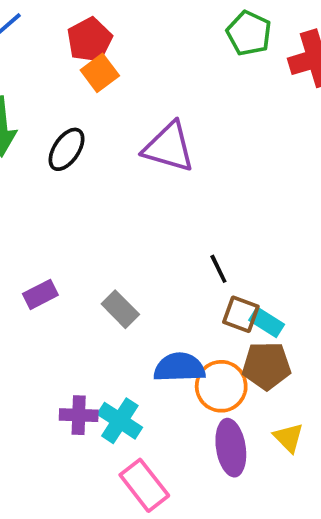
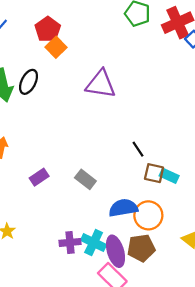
black ellipse: (67, 149) -> (29, 82), moved
brown pentagon: (267, 366) -> (141, 248), moved
purple ellipse: (231, 448) -> (116, 251), moved

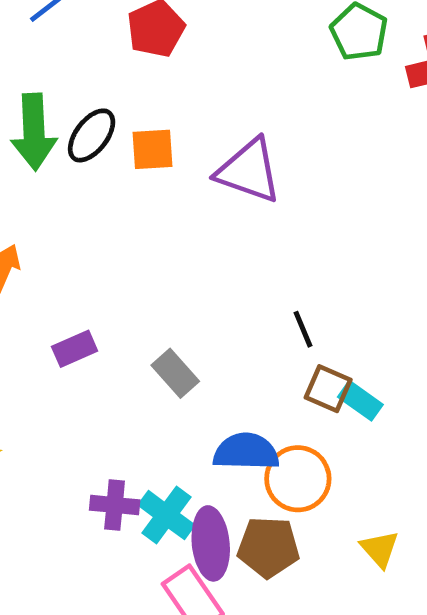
orange square: (56, 47) -> (153, 149), moved, turned 30

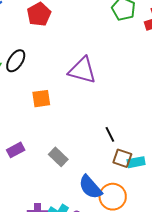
orange square: (153, 149) -> (41, 99), moved
cyan rectangle: (360, 401) -> (136, 162), turned -42
blue semicircle: (246, 452) -> (90, 187), turned -128

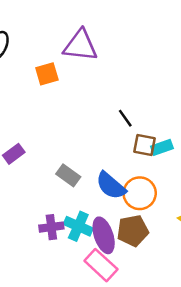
orange square: (41, 99) -> (47, 74), moved
gray rectangle: (58, 157) -> (68, 175), moved

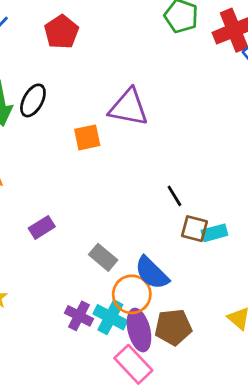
orange circle: (140, 193) -> (132, 294), moved
purple cross: (51, 227) -> (79, 316), turned 30

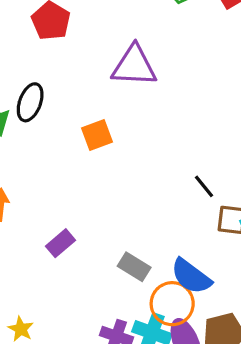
purple triangle: (129, 107) -> (134, 66), moved

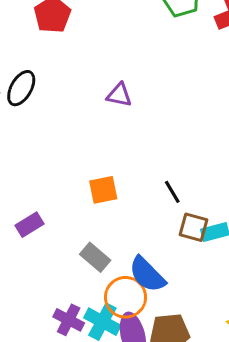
purple triangle: (134, 66) -> (119, 95), moved, size x0.6
orange square: (97, 135) -> (103, 190), moved

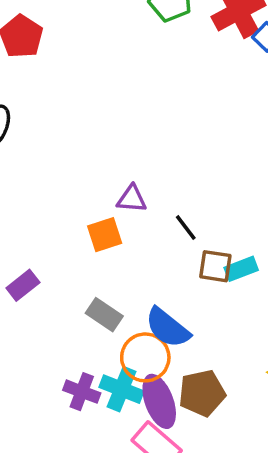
purple triangle: (119, 95) -> (132, 199), moved

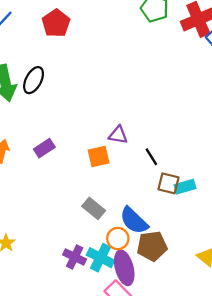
purple rectangle: (23, 285) -> (44, 148), moved
orange circle: (145, 357) -> (118, 238), size x0.7
brown pentagon: (202, 393) -> (152, 246), moved

